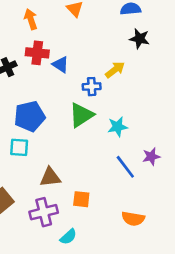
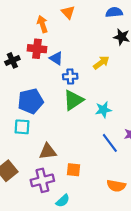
orange arrow: (31, 19) -> (42, 24), moved
blue cross: (92, 87) -> (70, 77), moved

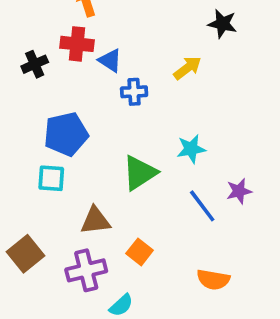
green triangle: (73, 100) -> (140, 173), moved
orange square: (73, 170) -> (140, 252), turned 32

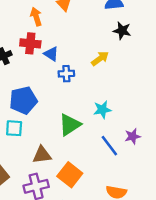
orange square: (140, 252) -> (70, 175), size x1.5

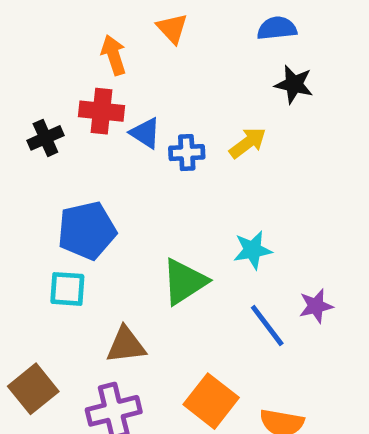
blue cross: (66, 74) -> (187, 153), moved
orange square: (70, 175) -> (211, 401), moved

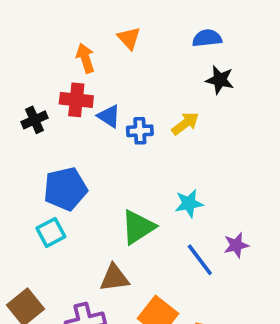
cyan square: (67, 289) -> (51, 232), turned -32
brown triangle: (126, 345) -> (114, 278), moved

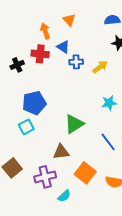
blue triangle: (109, 116) -> (63, 47), moved
blue cross: (140, 131) -> (76, 62), moved
cyan star: (189, 203) -> (109, 103), moved

